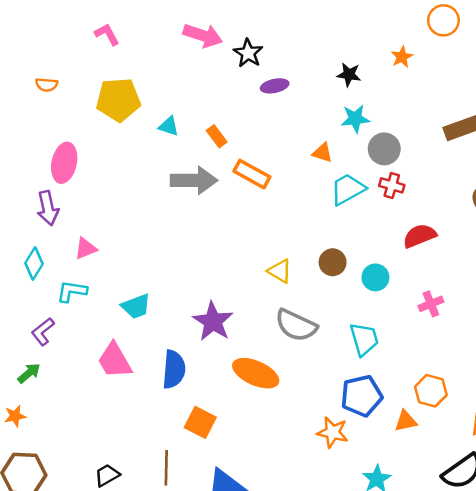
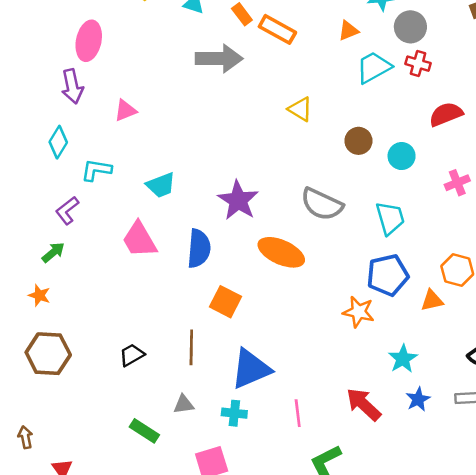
orange triangle: (322, 153) -> (348, 31), turned -40
orange rectangle: (252, 174) -> (277, 29), moved
pink triangle: (86, 248) -> (125, 110), moved
yellow triangle: (280, 271) -> (300, 109), moved
orange star: (15, 416) -> (39, 295), turned 30

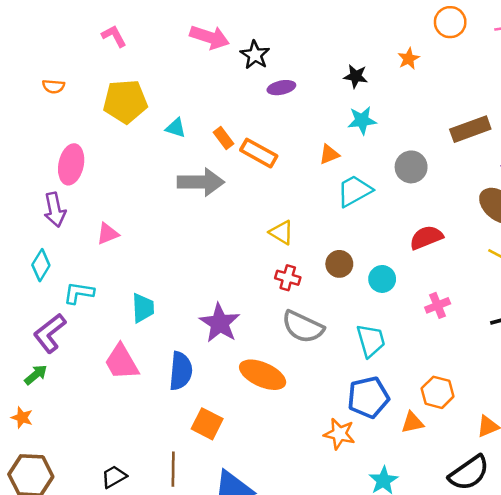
gray circle: (410, 27) -> (411, 167), moved
red cross: (418, 64) -> (288, 278), moved
cyan trapezoid: (161, 185) -> (143, 308), turned -72
purple L-shape: (67, 211) -> (50, 333), size x1.4

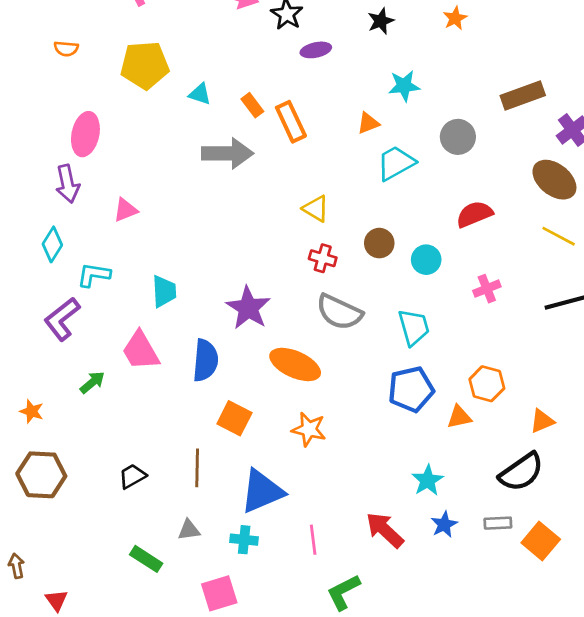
black star: (356, 76) -> (381, 21), moved, turned -30
orange rectangle: (259, 153) -> (291, 122), turned 36
green arrow: (36, 375) -> (92, 382), moved
orange star: (339, 434) -> (309, 429), moved

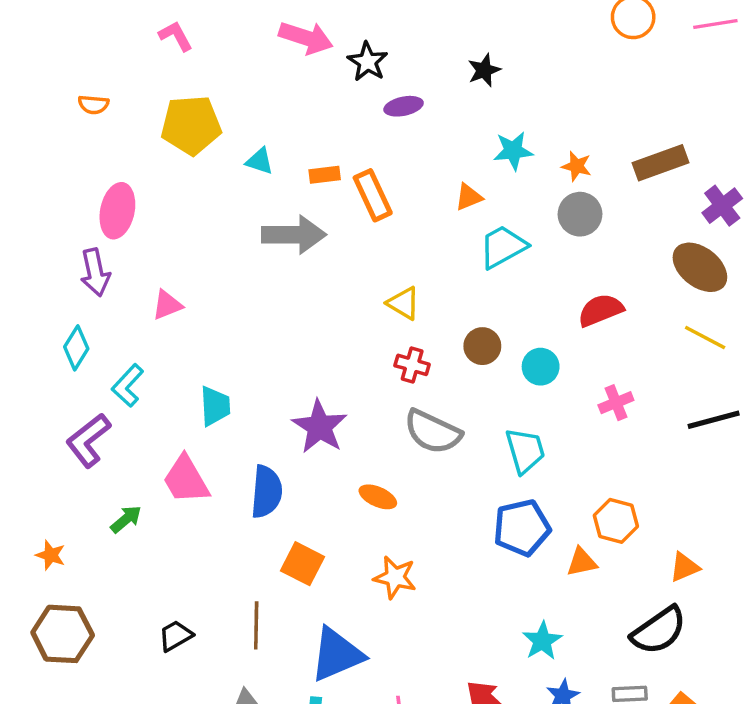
orange star: (455, 18) -> (577, 166), moved, turned -30
orange rectangle: (252, 105) -> (325, 175), turned -60
cyan L-shape: (94, 275) -> (128, 385), turned -56
orange ellipse: (295, 364) -> (378, 497), size x0.6

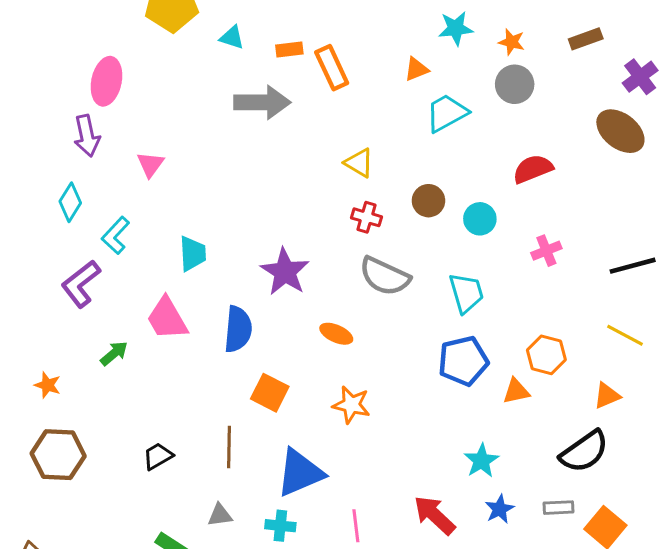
brown rectangle: (661, 163) -> (586, 39), size x0.7
pink triangle: (167, 305) -> (150, 164), turned -32
yellow line: (705, 338) -> (625, 335), moved

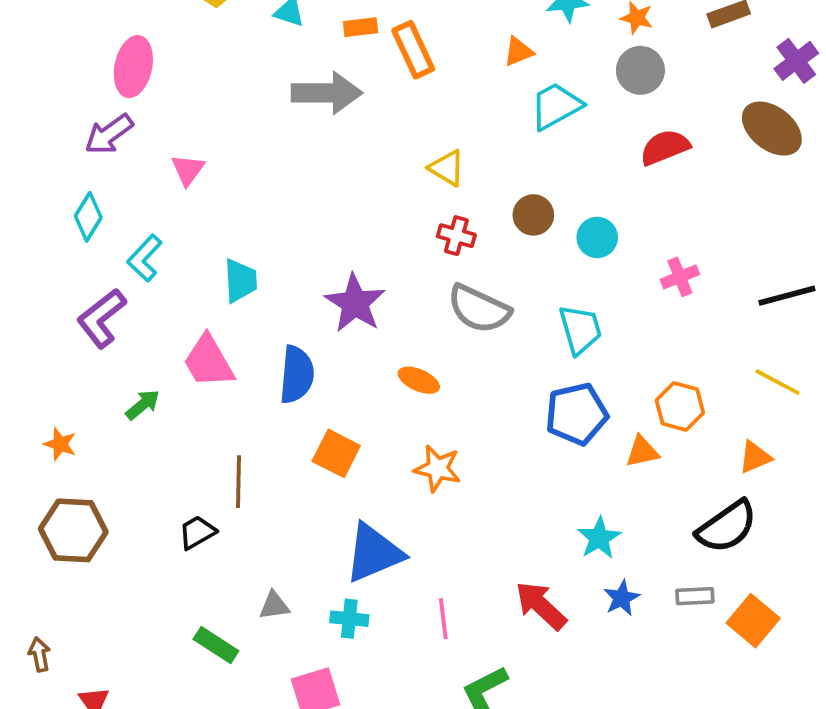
purple arrow: (87, 136) -> (109, 134), turned 66
red semicircle: (533, 169) -> (665, 147), moved
brown line: (229, 447) -> (239, 482), moved

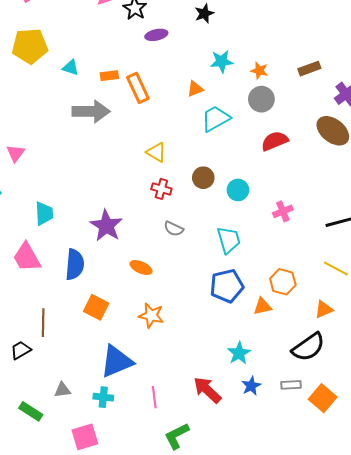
gray semicircle: (479, 309) -> (174, 229), size x0.6

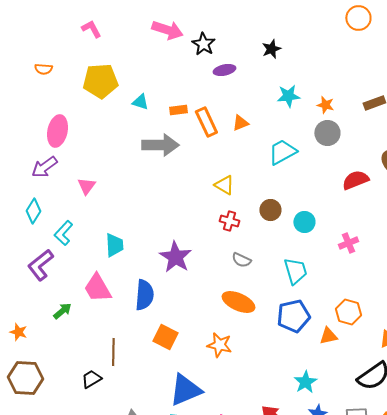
orange triangle: (195, 89) -> (240, 123), moved
red semicircle: (275, 141) -> (355, 180), moved
orange ellipse: (141, 268) -> (238, 302), moved, size x1.5

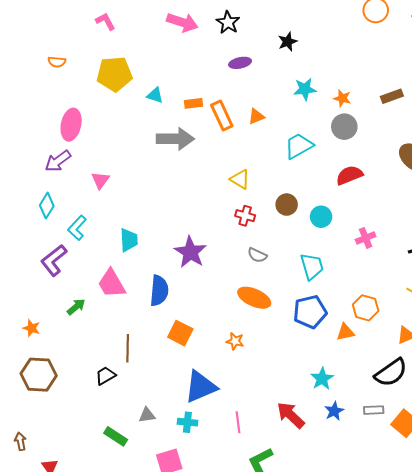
black star: (203, 44) -> (228, 22), moved
red semicircle: (355, 180) -> (349, 175), moved
orange star: (219, 345) -> (235, 341), size x0.7

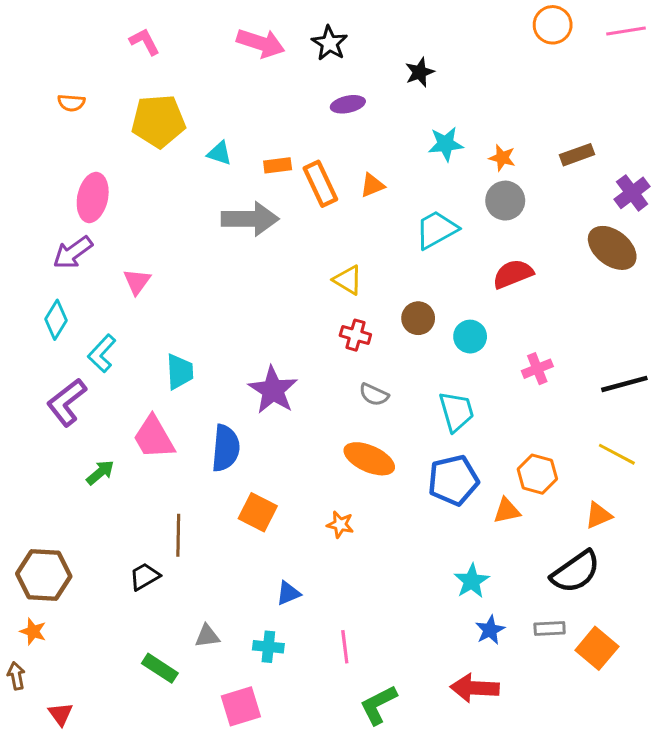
orange star: (32, 328) -> (33, 631), moved
blue triangle: (201, 387) -> (288, 593), size x0.5
red arrow: (291, 415) -> (475, 688), moved, turned -40

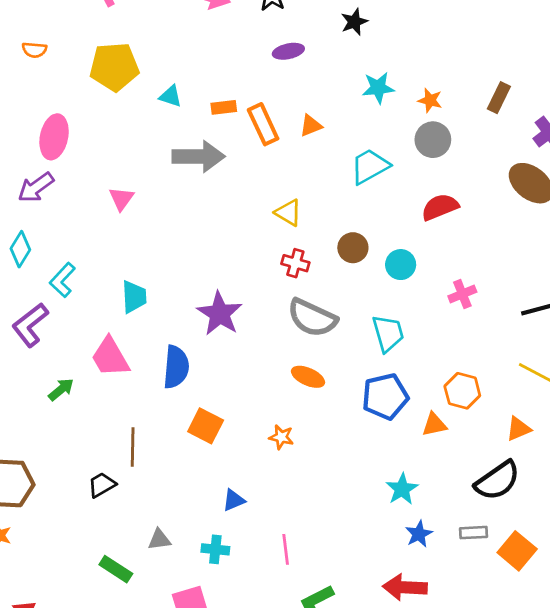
brown rectangle: (577, 155) -> (499, 98), turned -44
pink triangle: (137, 282) -> (121, 199), moved
gray semicircle: (374, 395) -> (312, 318), size x1.8
orange ellipse: (369, 459) -> (308, 377), size x0.7

